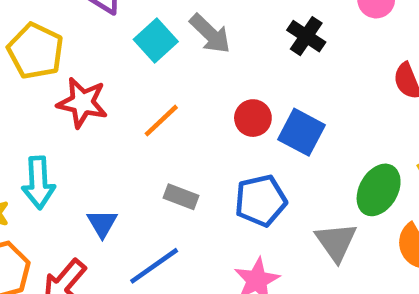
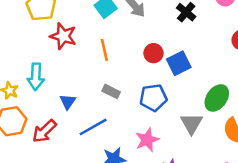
orange line: (161, 121) -> (104, 50), turned -65
blue square: (302, 132) -> (179, 63), turned 30

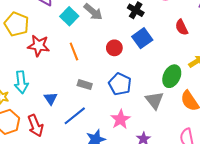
blue square: (179, 63) -> (142, 38), moved
blue pentagon: (153, 98) -> (120, 84), turned -30
red arrow: (44, 131) -> (35, 126), turned -60

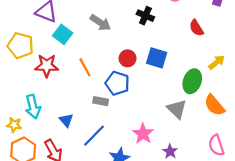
cyan square: (69, 16) -> (63, 34), moved
blue square: (142, 38) -> (157, 58), moved, turned -30
blue pentagon: (120, 84) -> (117, 83), moved

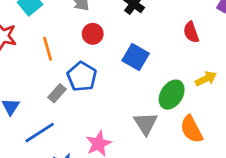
red circle: (128, 58) -> (93, 34), moved
gray rectangle: (101, 101) -> (57, 93), turned -72

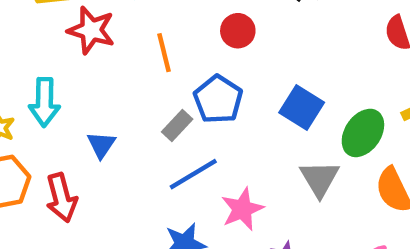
blue square: (136, 57) -> (302, 108), moved
blue line: (40, 133) -> (193, 174), moved

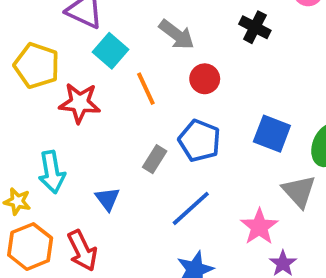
orange line: (164, 53) -> (146, 89), moved
gray rectangle: (177, 125) -> (155, 159), moved
pink star: (242, 209) -> (259, 227), moved

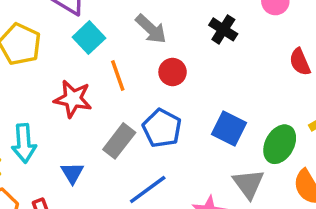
red star: (80, 103) -> (73, 99), moved
gray rectangle: (155, 159) -> (119, 141), size x1.4

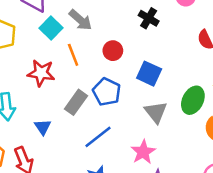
gray arrow: (151, 29) -> (81, 20), moved
blue square: (229, 128) -> (149, 74), moved
gray triangle: (248, 184) -> (156, 112), moved

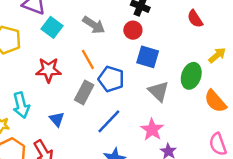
gray arrow: (81, 20) -> (94, 25), moved
red circle: (113, 51) -> (133, 30), moved
orange line: (73, 55) -> (88, 59), moved

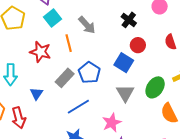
red circle: (133, 30) -> (138, 45), moved
orange line: (88, 59) -> (69, 43), moved

